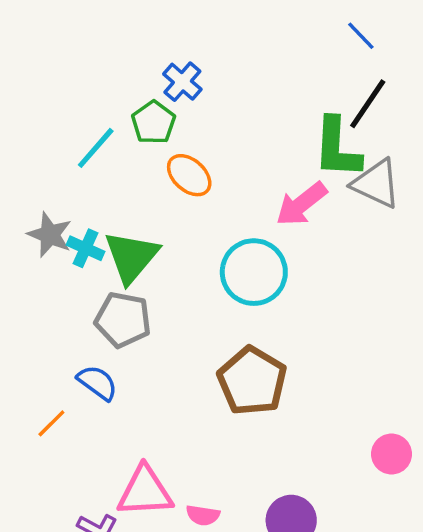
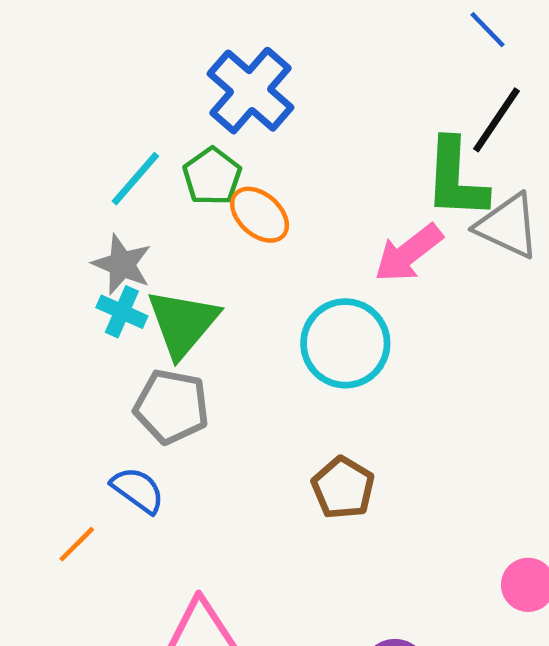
blue cross: (182, 82) -> (251, 91), size x1.6
green pentagon: (153, 122) -> (212, 176), moved
gray star: (50, 235) -> (122, 264), moved
brown pentagon: (252, 381) -> (343, 488), size x0.7

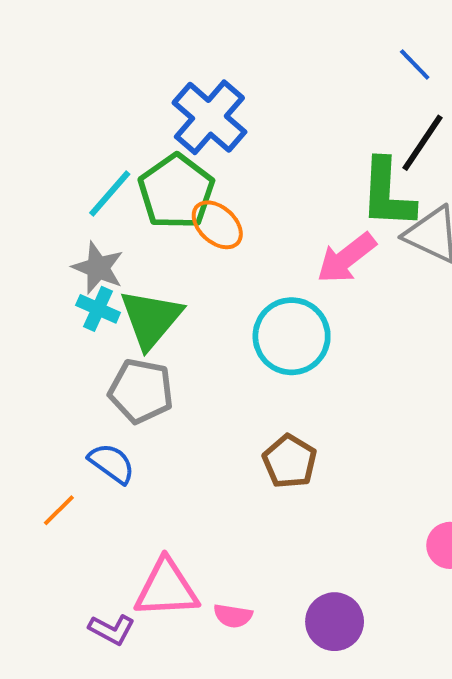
green pentagon: (212, 176) -> (176, 192), size x1.5

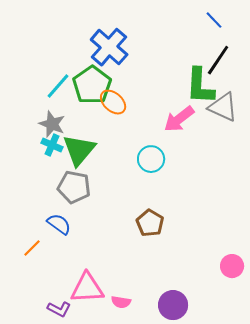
cyan circle: (292, 336) -> (151, 159), size x0.7

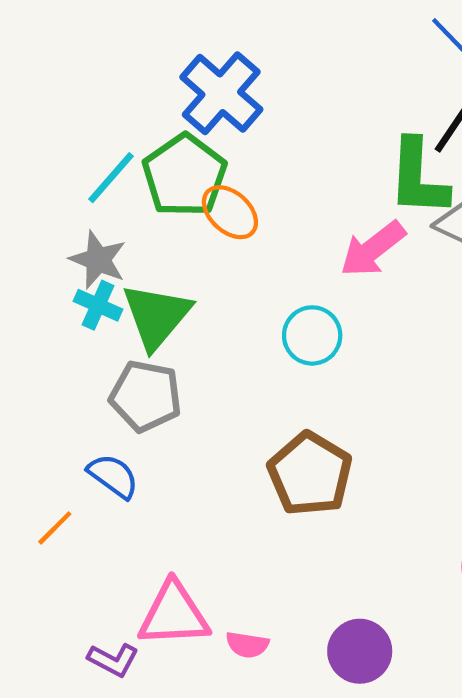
brown pentagon: (150, 223) -> (310, 474), size x1.4

